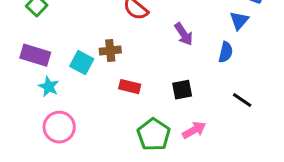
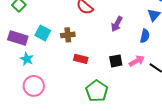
purple arrow: (184, 34) -> (117, 24), turned 63
cyan square: (82, 63) -> (43, 33), moved
pink arrow: (194, 130) -> (137, 61), moved

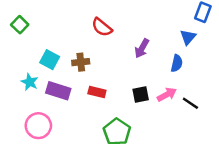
purple rectangle: (18, 38) -> (58, 91), moved
cyan star: (27, 59) -> (30, 82), moved

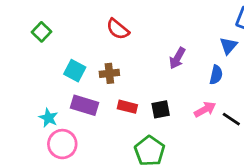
red semicircle: (102, 27) -> (118, 29), moved
cyan star: (30, 82) -> (48, 118), moved
black square: (141, 94) -> (161, 109), moved

